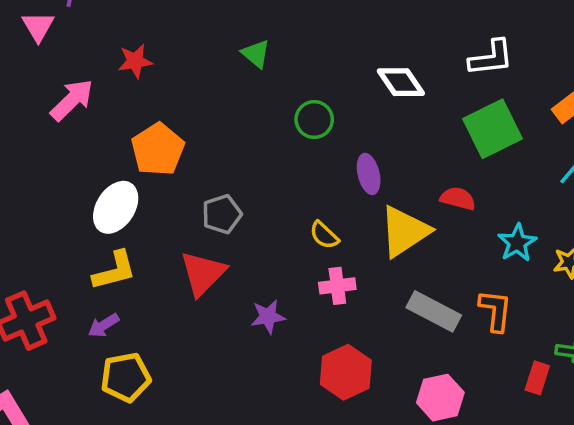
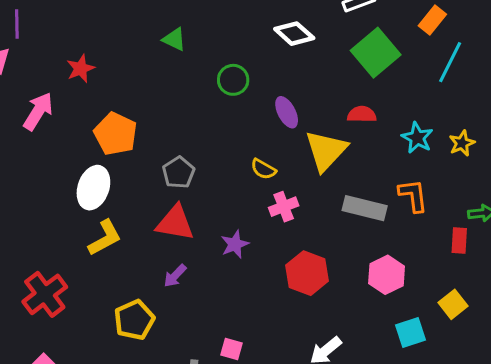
red triangle: (203, 273) -> (175, 223), turned -51
purple arrow: (104, 325) -> (175, 276), moved

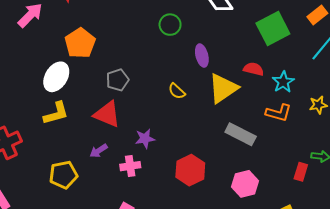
cyan star: (417, 138) -> (283, 82), moved
orange L-shape: (413, 195) -> (279, 113), moved, turned 100
pink cross: (284, 207) -> (130, 166), moved

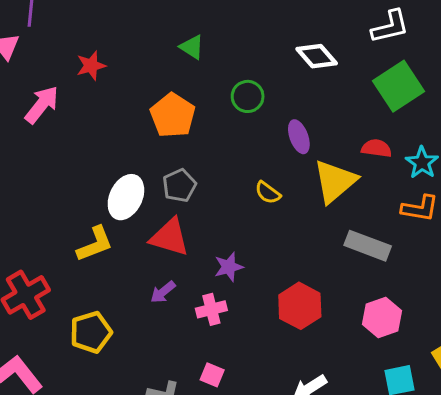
orange pentagon: (80, 43) -> (173, 115), moved
white ellipse: (56, 77) -> (126, 197), moved
yellow pentagon: (63, 175) -> (91, 332), moved

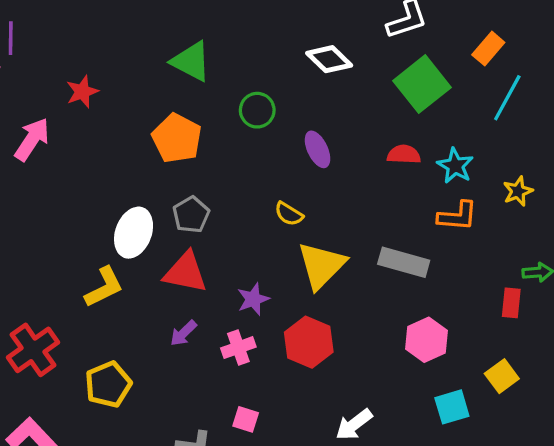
green triangle: (192, 47) -> (191, 61), size x1.5
yellow triangle: (335, 181) -> (321, 265), moved
red hexagon: (300, 306) -> (309, 342), moved

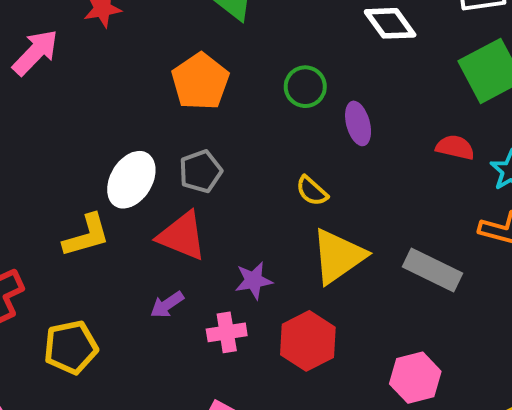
green circle: (257, 110) -> (305, 87), moved
pink hexagon: (427, 340) -> (415, 378), moved

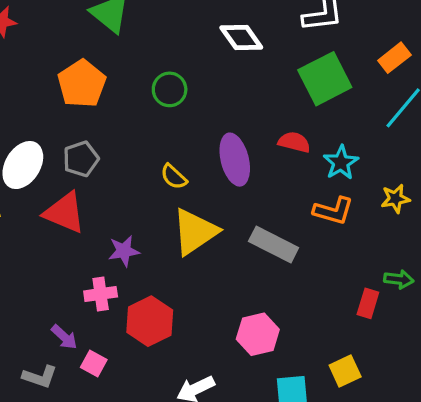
purple ellipse: (358, 123) -> (235, 160), moved, size x1.4
purple arrow: (167, 305) -> (64, 337), moved, turned -104
red hexagon: (308, 341) -> (150, 321), moved

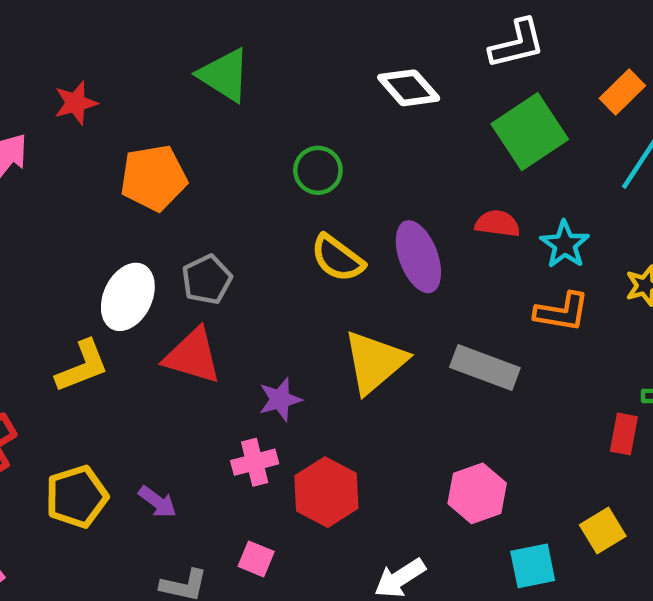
orange pentagon: (82, 84) -> (154, 178), moved, turned 30
yellow semicircle: (174, 177) -> (337, 258), moved, size x1.4
purple arrow: (64, 337) -> (158, 502), moved

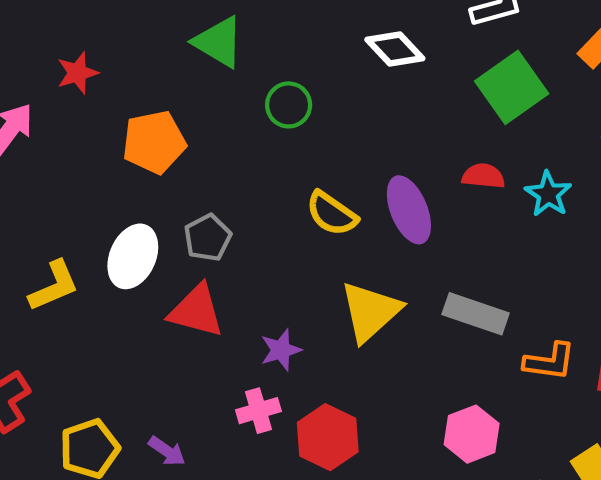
green circle: (318, 170) -> (289, 105), moved
orange L-shape: (562, 312) -> (550, 362), moved
yellow L-shape: (82, 366) -> (54, 286), moved

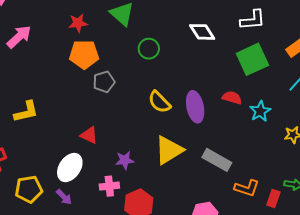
red star: (77, 73) -> (78, 23), moved
gray pentagon: (208, 238) -> (104, 82), moved
white ellipse: (133, 256) -> (70, 168), moved
red triangle: (196, 311) -> (89, 135), size x0.7

